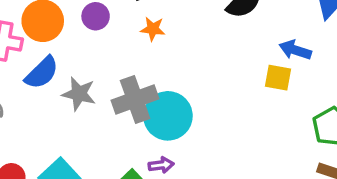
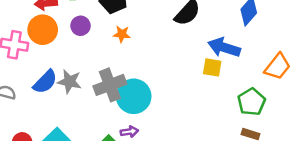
blue arrow: (295, 50) -> (224, 47), size x1.4
blue semicircle: (42, 73) -> (45, 82), moved

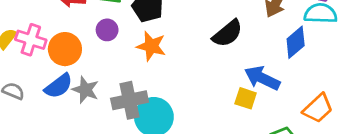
orange circle: (43, 30) -> (65, 49), moved
orange star: (122, 34) -> (151, 46), size x1.5

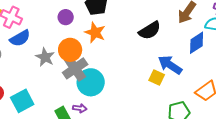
orange circle: (65, 49) -> (70, 50), moved
blue semicircle: (59, 86) -> (20, 38), moved
gray cross: (130, 100) -> (75, 68), turned -30

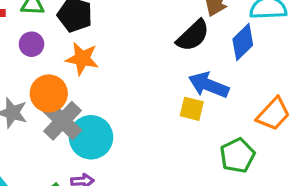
black semicircle: (150, 30) -> (193, 36), moved

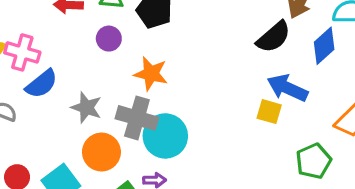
orange star: (82, 59) -> (151, 74), moved
orange circle: (49, 93) -> (101, 152), moved
gray cross: (62, 121) -> (137, 118), turned -30

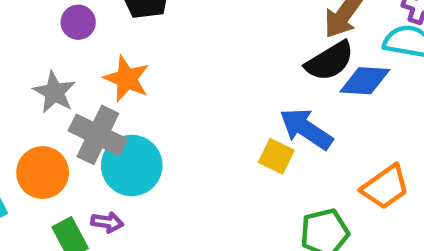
black semicircle: (274, 37) -> (330, 61), moved
blue diamond: (324, 46) -> (365, 81), turned 36
gray star: (86, 108) -> (54, 92), moved

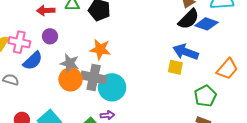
purple circle: (78, 22) -> (50, 36), moved
blue diamond: (365, 81) -> (206, 24), turned 30
orange circle: (43, 173) -> (71, 79), moved

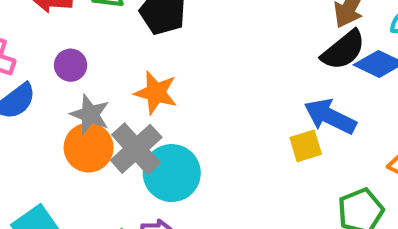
purple circle: (50, 36) -> (71, 65), moved
yellow square: (175, 67) -> (306, 146), turned -35
gray cross: (94, 77) -> (136, 149), turned 30

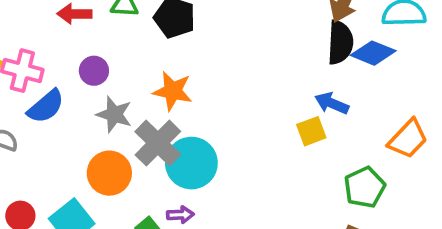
black semicircle: (343, 50) -> (340, 42), turned -45
blue arrow: (330, 116) -> (332, 103), size x0.7
orange circle: (89, 148) -> (109, 173), moved

